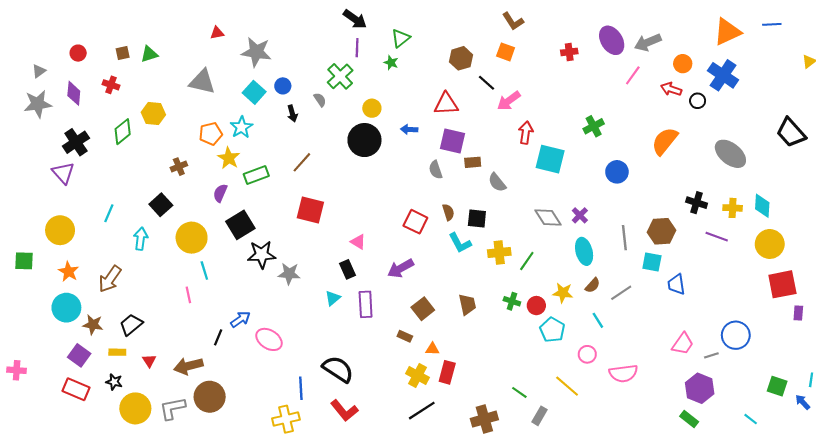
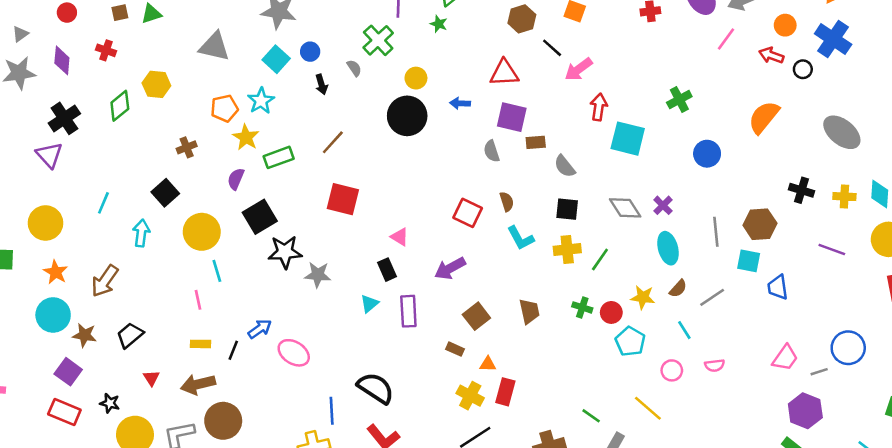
black square: (477, 219) -> (567, 209), moved
purple line: (717, 237) -> (832, 249), moved
yellow rectangle: (117, 352) -> (200, 344), moved
pink semicircle: (623, 373) -> (715, 365), moved, size x0.6

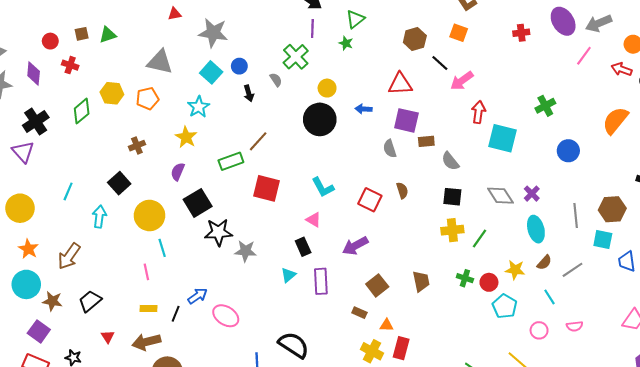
red circle: (67, 13) -> (50, 41), moved
orange pentagon: (224, 108) -> (147, 99), moved
green rectangle: (279, 157) -> (231, 161), moved
cyan L-shape: (521, 238) -> (323, 187), moved

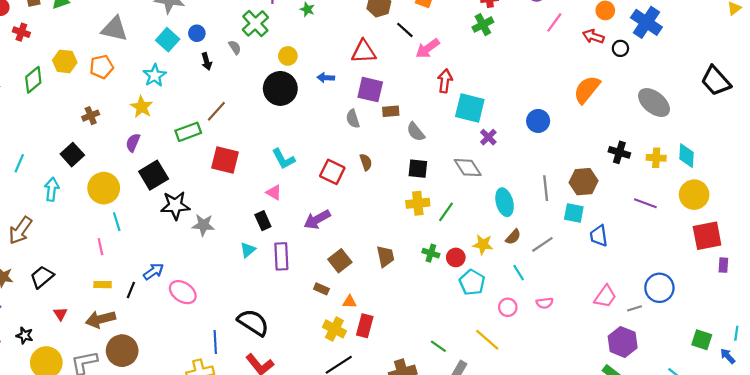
green cross: (545, 106) -> (483, 25), moved
purple cross: (532, 194) -> (488, 137), moved

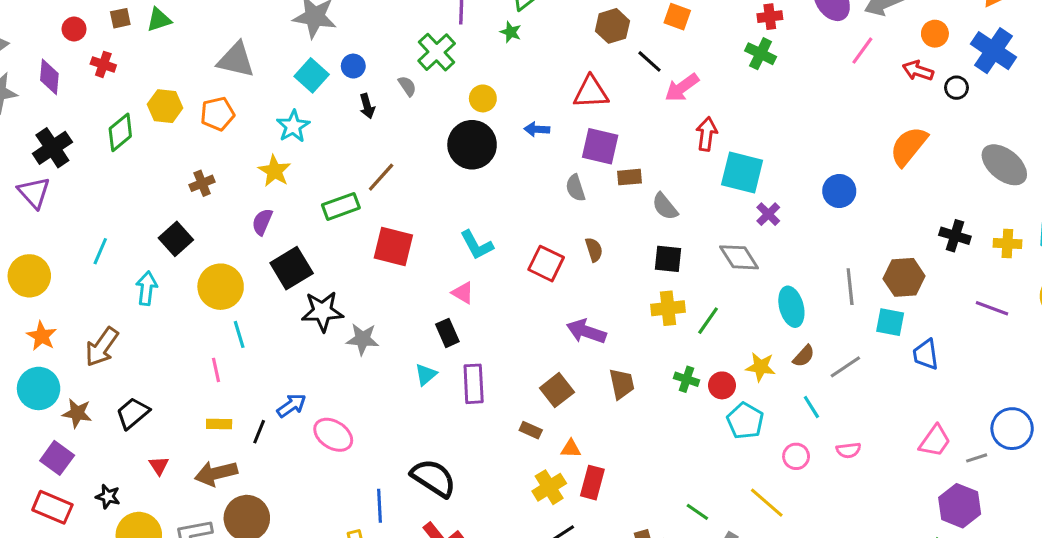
green cross: (483, 25) -> (761, 54), turned -36
purple arrow: (317, 220) -> (586, 331), moved, turned 48
yellow cross: (334, 329) -> (549, 487), turned 30

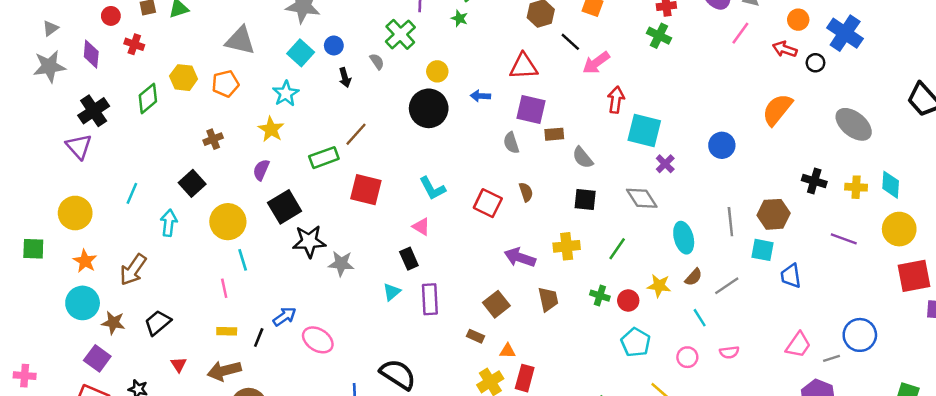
yellow cross: (668, 308) -> (567, 246), moved
cyan pentagon: (745, 421) -> (636, 342), moved

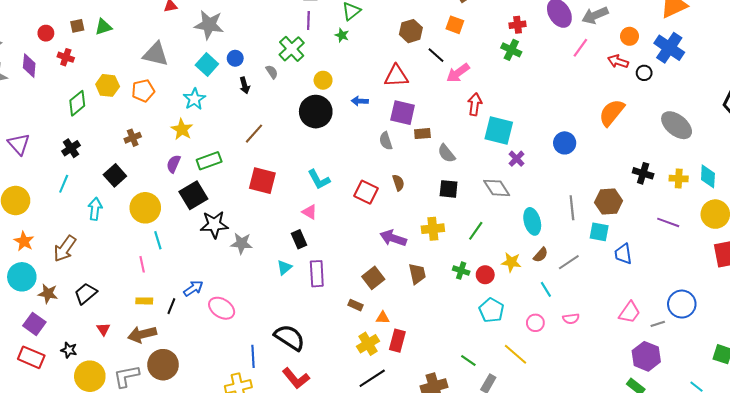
black cross: (94, 111) -> (71, 148), moved, size x0.7
green rectangle: (324, 158) -> (209, 161), moved

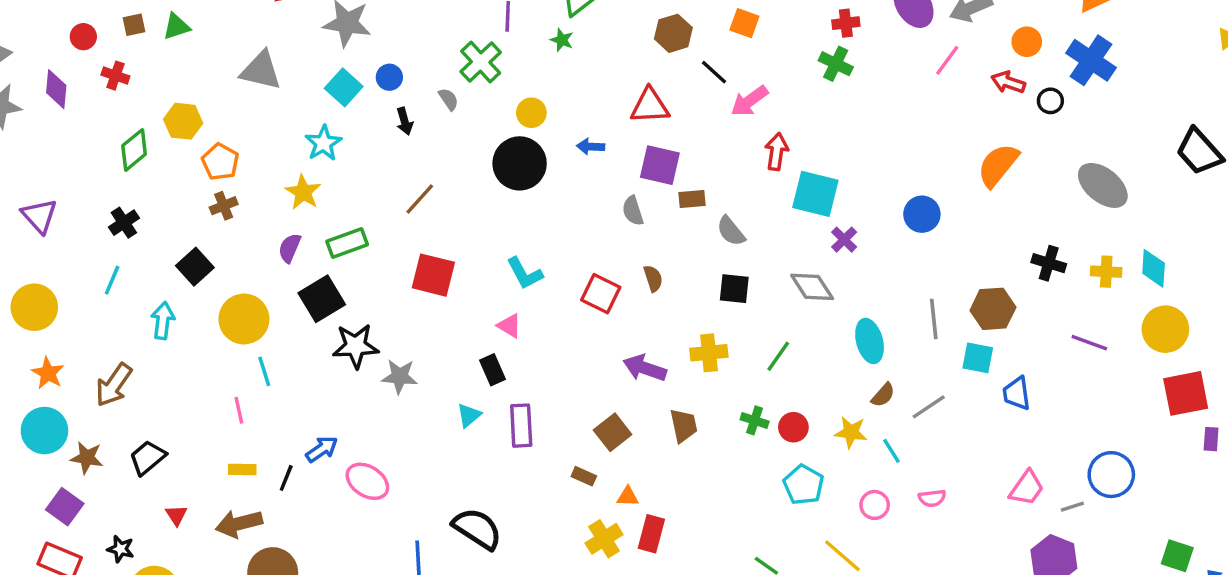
orange pentagon: (143, 91) -> (220, 162), moved, turned -30
yellow star: (511, 262) -> (851, 432), moved

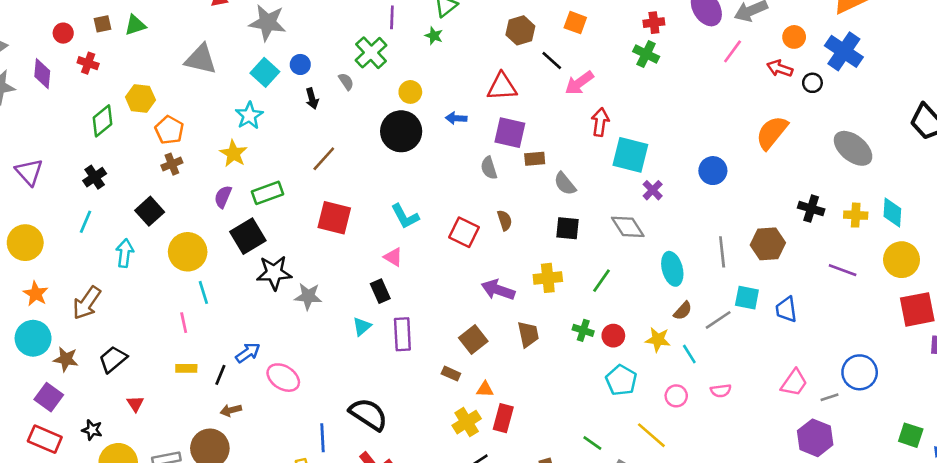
cyan square: (978, 358) -> (747, 298), moved
brown arrow: (239, 524) -> (231, 410), moved, size x0.6

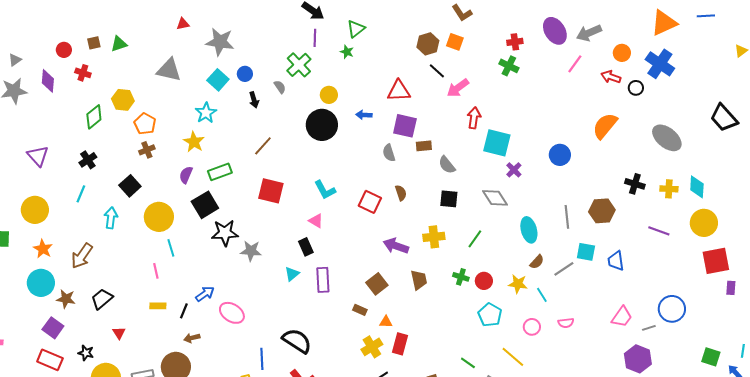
brown hexagon: (520, 30) -> (428, 44), moved

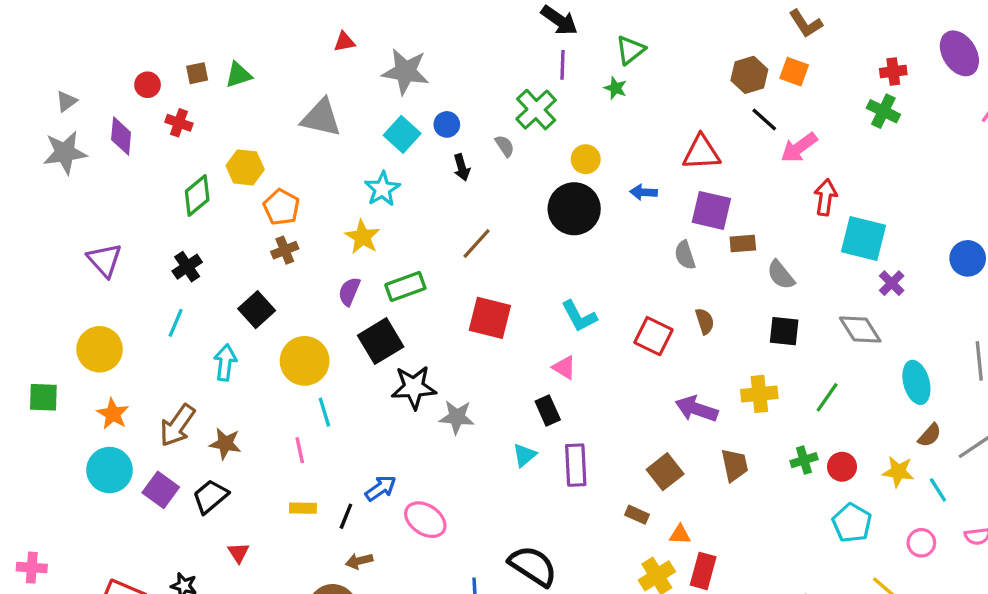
green cross: (461, 277) -> (804, 460), turned -35
brown star: (66, 299) -> (225, 444), moved
purple square: (53, 328) -> (161, 490), moved

